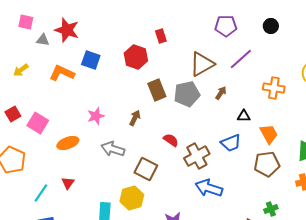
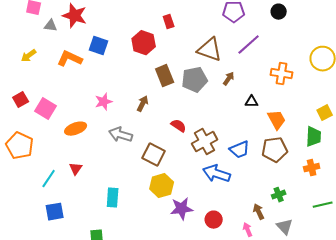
brown triangle: (202, 64) -> (210, 50), turned 48
blue trapezoid: (231, 143) -> (240, 150), moved
yellow hexagon: (132, 198) -> (162, 186), moved

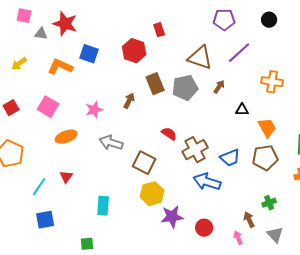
brown arrow: (143, 104) -> (129, 101), moved
pink square: (46, 109) -> (48, 107), moved

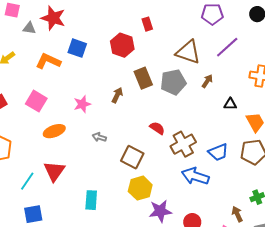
gray arrow: (111, 143) -> (99, 137), size x0.6
red triangle: (66, 177) -> (54, 171), size x1.6

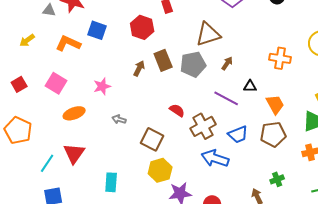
purple line: (227, 47) -> (226, 98), moved, turned 70
brown triangle: (188, 52) -> (208, 34), turned -36
brown arrow: (117, 95) -> (139, 68), moved

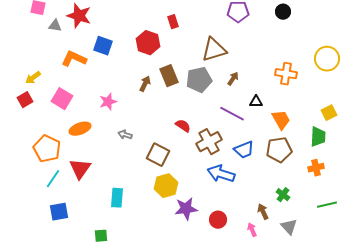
yellow arrow: (27, 40) -> (33, 78), moved
orange pentagon: (18, 130) -> (47, 149), moved
green cross: (277, 179) -> (283, 195), turned -32

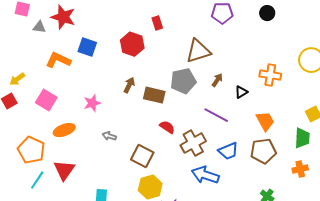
brown rectangle: (169, 76) -> (154, 95), moved, turned -55
black triangle: (256, 102) -> (241, 92), moved, turned -32

